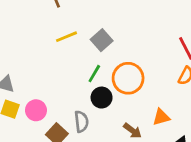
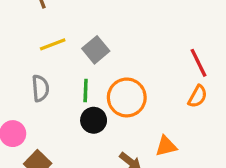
green line: (94, 74) -> (86, 91), turned -30
gray semicircle: (81, 122) -> (40, 88), moved

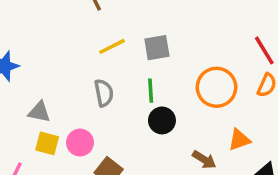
gray square: (96, 50) -> (157, 48), turned 36
orange circle: (127, 97) -> (216, 87), moved

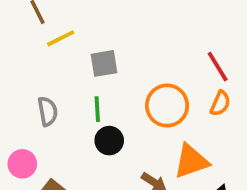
yellow line: (112, 46) -> (61, 38), moved
orange triangle: (239, 140) -> (191, 161), size x1.5

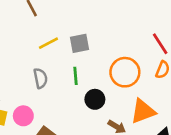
yellow line: (61, 38) -> (48, 43), moved
black circle: (109, 141) -> (95, 99), moved

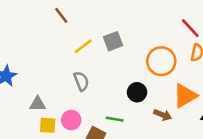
green line: (76, 76) -> (115, 119), moved, turned -66

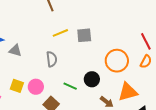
gray triangle: (38, 104) -> (15, 51), moved
green line: (115, 119) -> (70, 86), moved

